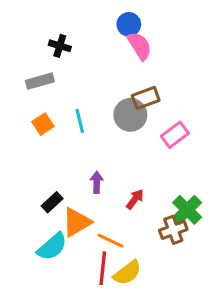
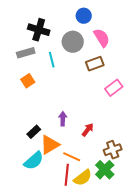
black cross: (60, 46) -> (39, 30), size x1.5
pink semicircle: (140, 46) -> (102, 38), moved
gray circle: (130, 115) -> (73, 42), moved
cyan line: (80, 121) -> (52, 60), moved
green cross: (187, 210) -> (105, 170), moved

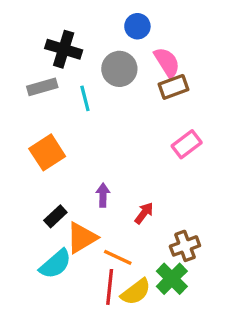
brown rectangle: (95, 64) -> (173, 87), moved
orange square: (28, 81) -> (47, 152), moved, size x1.5

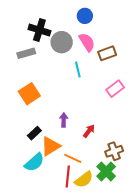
pink semicircle: (167, 62) -> (87, 42), moved
gray circle: (119, 69) -> (62, 42), moved
cyan line: (85, 98) -> (78, 69), moved

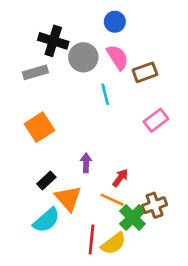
orange triangle: (51, 146) -> (68, 198), turned -40
orange line: (73, 158) -> (112, 200), moved
green cross: (106, 171) -> (133, 218), moved

